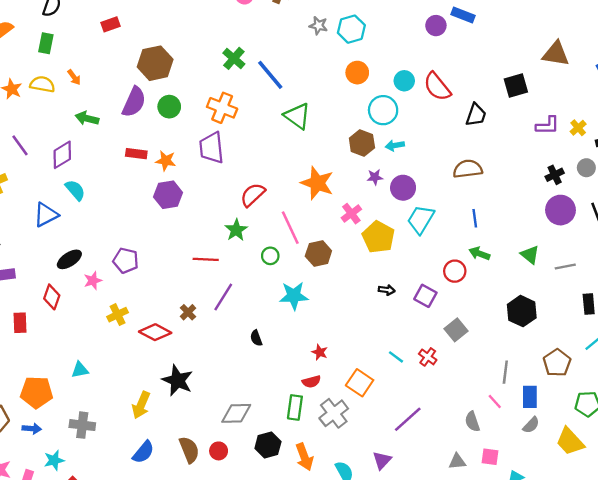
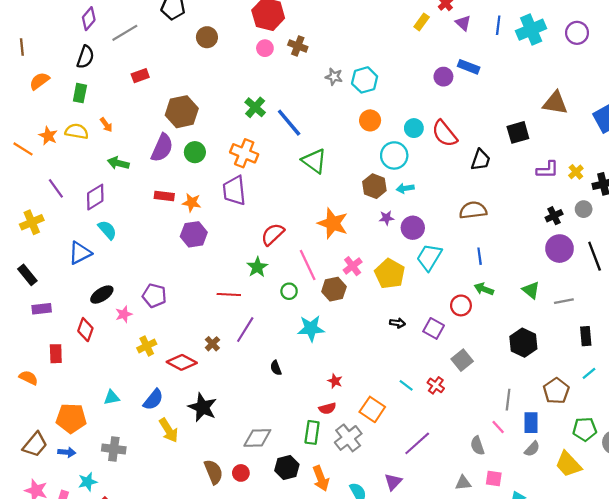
pink cross: (351, 214) -> (353, 266), moved
yellow arrow: (141, 405) -> (169, 430), turned -55
blue semicircle: (143, 452) -> (153, 400), moved

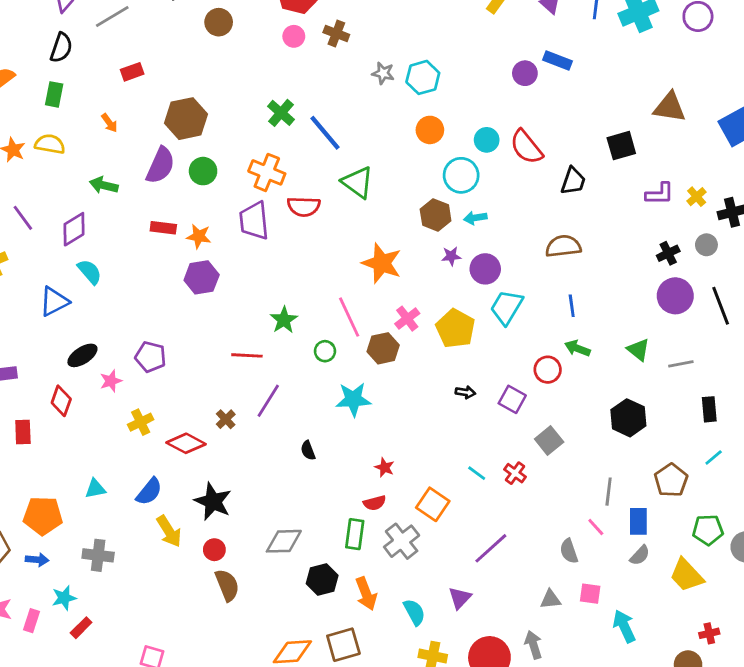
orange arrow: (106, 125) -> (109, 123), moved
red semicircle: (273, 234) -> (304, 207), moved, turned -135
red circle: (241, 473) -> (214, 550), moved

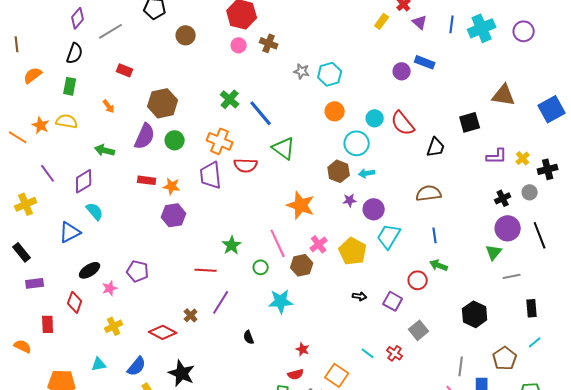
red rectangle: (132, 72) -> (125, 70), turned 42
green triangle: (638, 350) -> (494, 252), moved, turned 30
yellow cross: (141, 422) -> (114, 326), moved

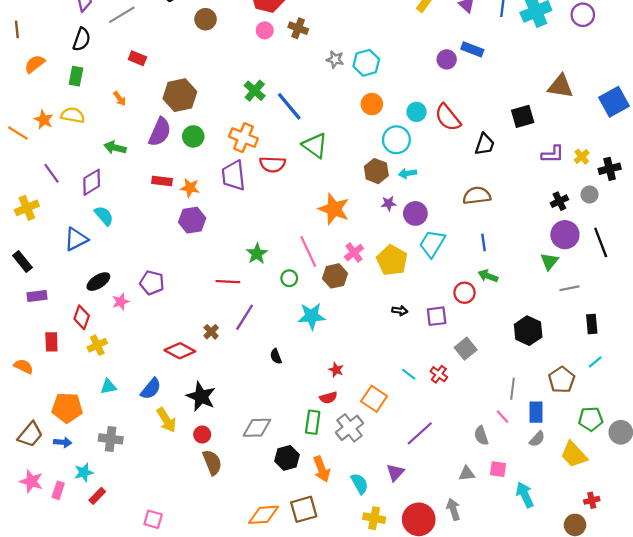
purple square: (393, 301) -> (437, 316), turned -36
yellow cross: (114, 326) -> (97, 345), moved

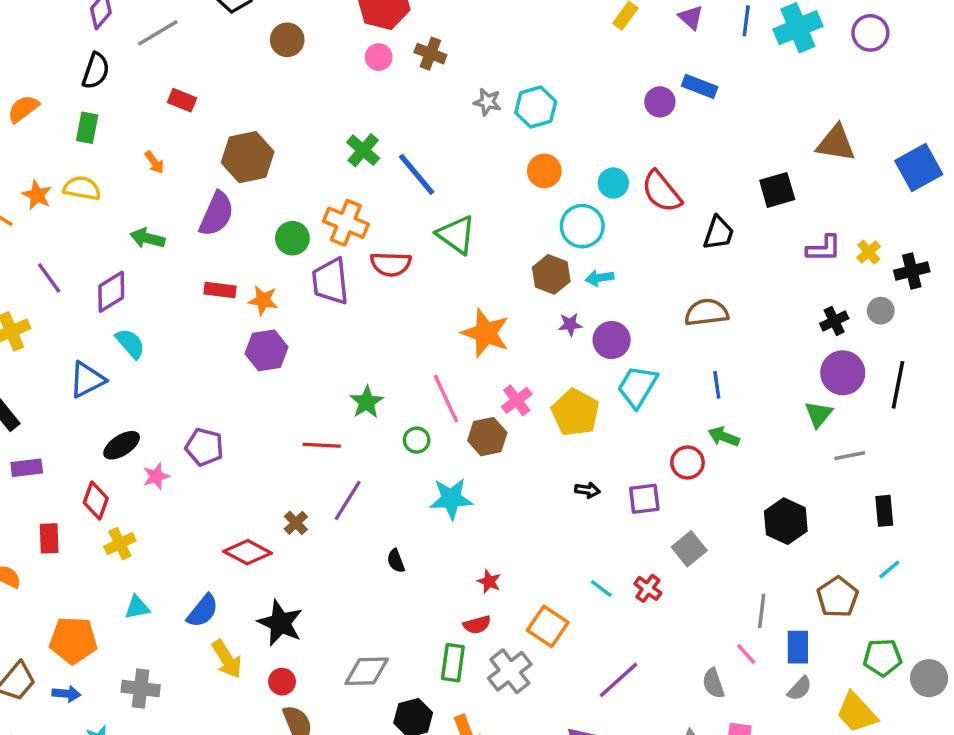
green circle: (193, 136) -> (292, 238), moved
black line: (601, 242) -> (898, 385), turned 32

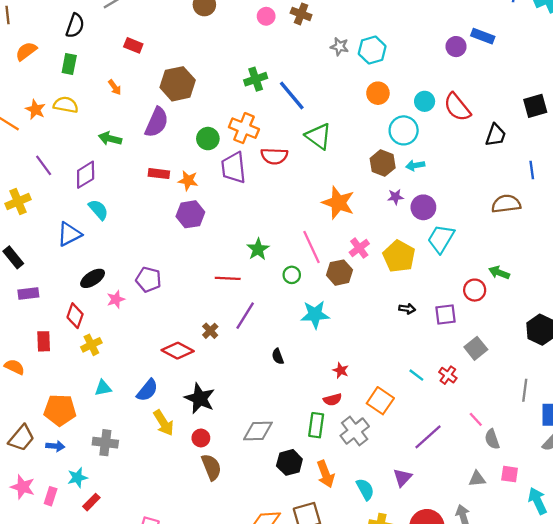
green cross: (363, 150) -> (256, 79), turned 30
brown semicircle: (706, 312) -> (506, 204), moved
blue line: (717, 385) -> (532, 170), moved
pink line: (746, 654) -> (476, 419), moved

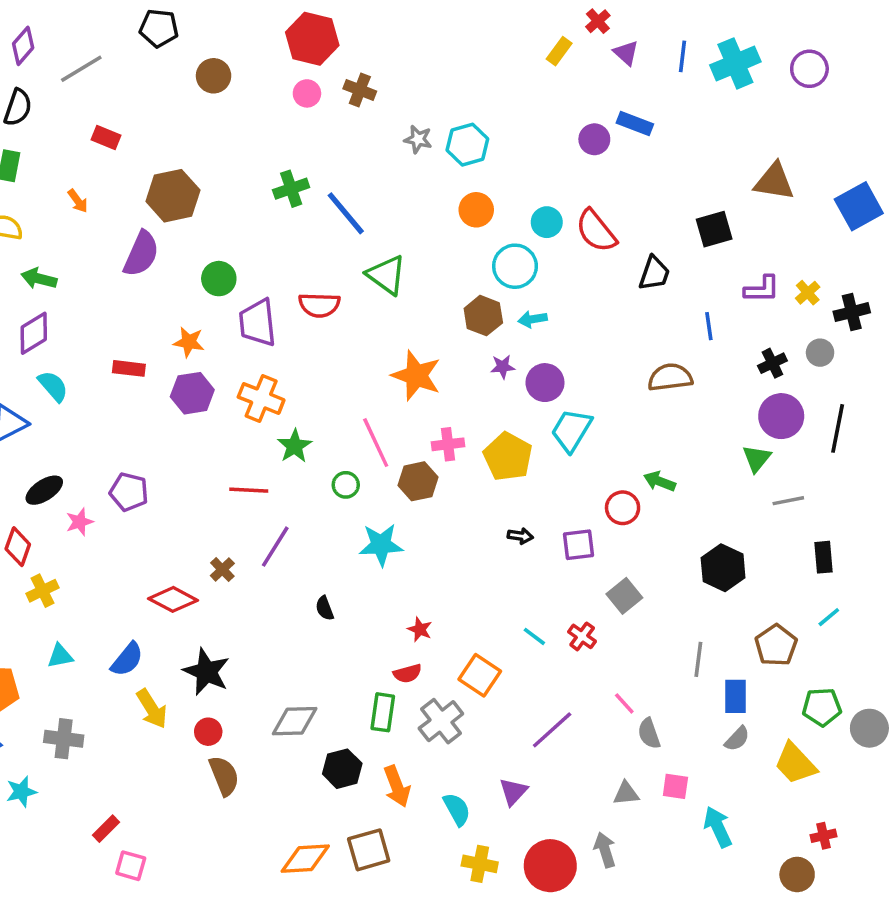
orange cross: (244, 128) -> (261, 398), moved
green arrow: (110, 139) -> (39, 279), moved
red rectangle: (159, 174) -> (129, 368), moved
pink cross: (359, 248) -> (448, 444), turned 30
red rectangle: (91, 502) -> (106, 829), moved

